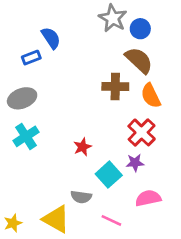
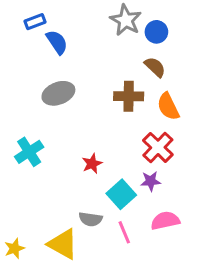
blue rectangle: (31, 58) -> (35, 22), moved
brown semicircle: (139, 60) -> (155, 67), size x0.7
gray ellipse: (22, 98) -> (58, 93), moved
pink line: (111, 220) -> (124, 232), moved, turned 42

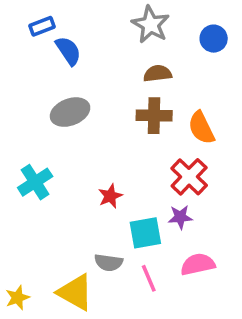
blue circle: (156, 32) -> (214, 39), moved
brown semicircle: (155, 67) -> (158, 74), moved, turned -50
cyan square: (121, 194) -> (145, 233), turned 32

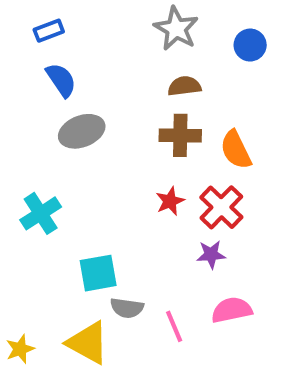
blue semicircle: (68, 51) -> (61, 80), moved
red star: (110, 196) -> (170, 201), moved
cyan square: (145, 233) -> (98, 273), moved

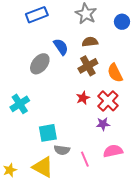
blue rectangle: (49, 31) -> (37, 15), moved, size x1.5
blue semicircle: (61, 80) -> (61, 47), moved
gray ellipse: (82, 131) -> (40, 64), turned -30
brown cross: (180, 135) -> (88, 66), turned -30

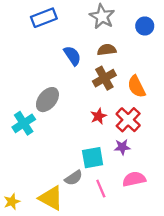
gray ellipse: (40, 64) -> (47, 100), moved
cyan square: (48, 133) -> (93, 158), moved
gray semicircle: (62, 150) -> (74, 178), turned -42

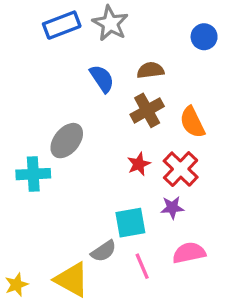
gray star: (102, 17) -> (110, 23), moved
cyan cross: (24, 123) -> (33, 174), turned 30

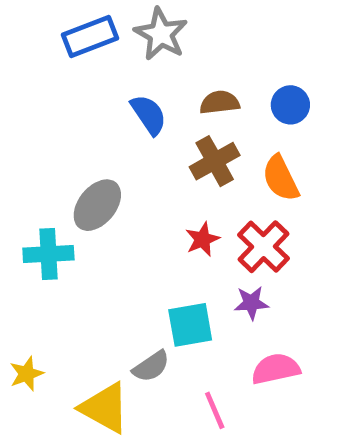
blue circle: (204, 37) -> (290, 105), moved
pink line: (142, 266) -> (215, 410), moved
yellow star: (16, 285) -> (26, 374), moved

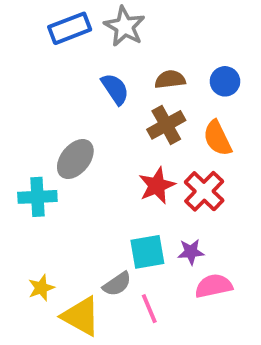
red star: (202, 239) -> (157, 186), size x1.4
purple star: (251, 303) -> (191, 252), moved
yellow star: (26, 374) -> (41, 288), moved
pink line: (215, 410) -> (149, 309), moved

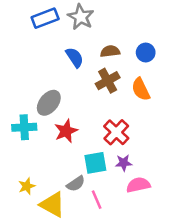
red star: (157, 186) -> (66, 131), moved
red cross: (204, 191) -> (116, 132), moved

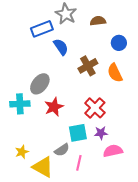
blue rectangle: (45, 18) -> (42, 29), moved
brown semicircle: (110, 51) -> (98, 21), moved
pink line: (97, 200) -> (79, 163), turned 35

